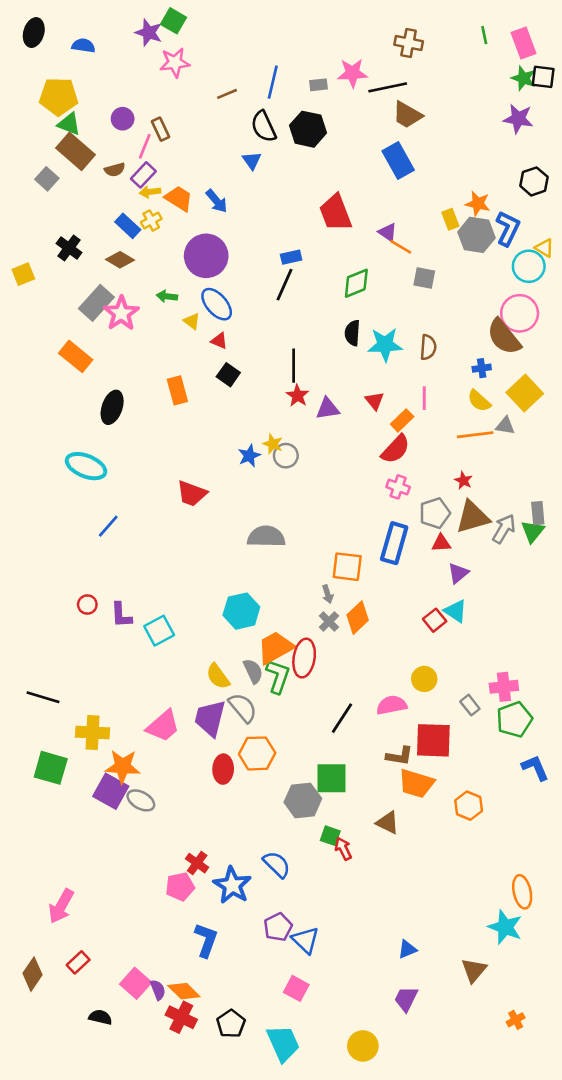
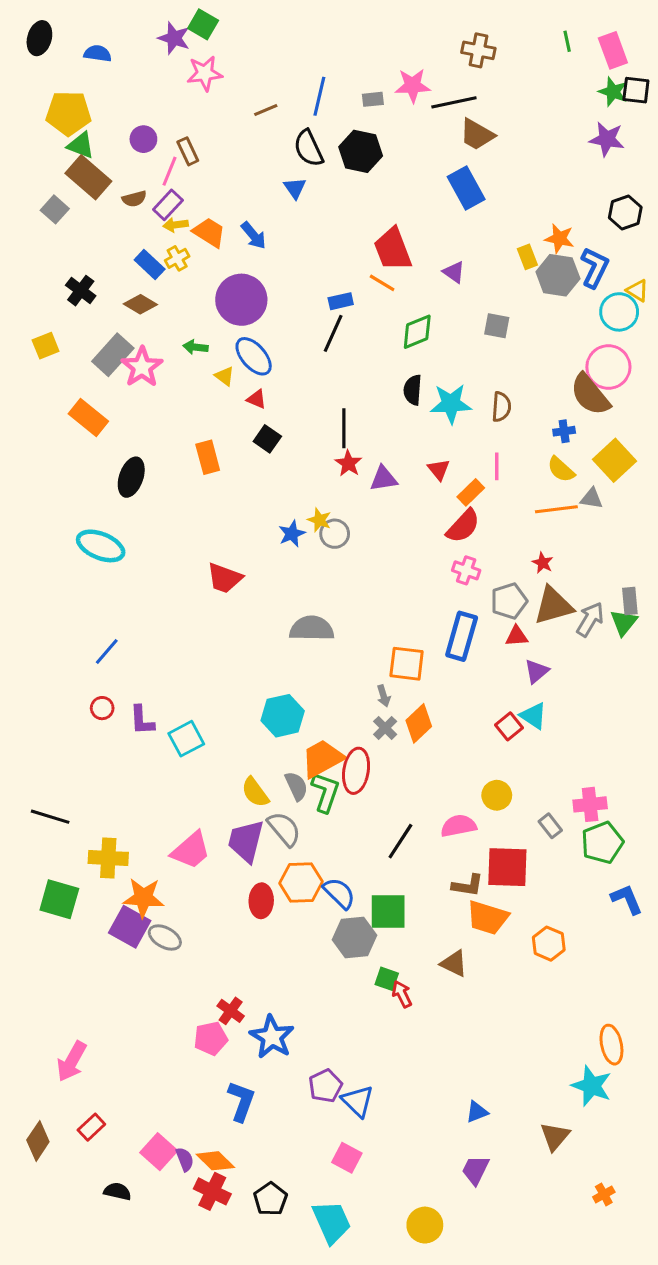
orange line: (401, 247) -> (382, 283), moved
yellow square: (23, 274) -> (46, 346), moved
blue line: (108, 526) -> (107, 651), moved
blue semicircle: (277, 864) -> (339, 893), moved

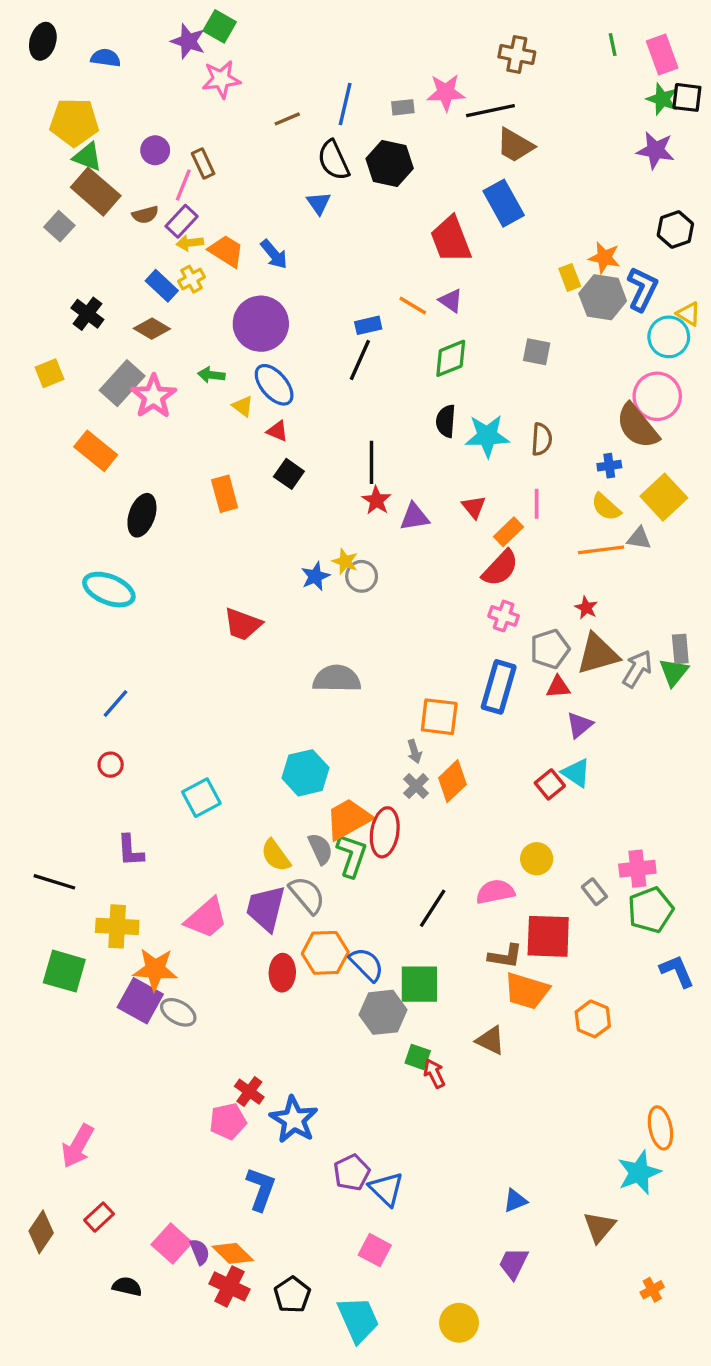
red trapezoid: (393, 249) -> (451, 239), moved
purple triangle: (454, 272) -> (451, 301), moved
purple L-shape: (142, 720) -> (130, 850), moved
cyan star: (592, 1086) -> (639, 1172), turned 30

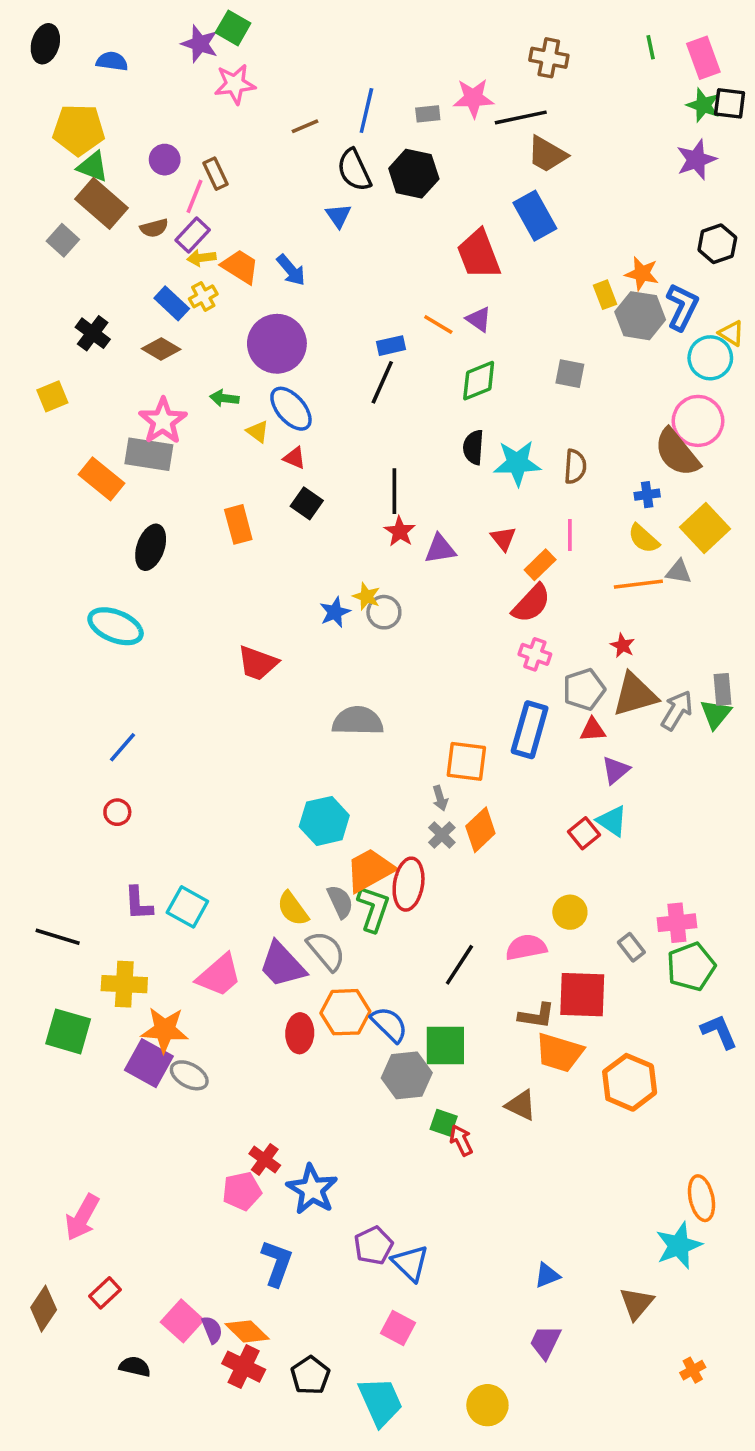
purple star: (656, 150) -> (696, 160), turned -30
gray rectangle: (122, 383) -> (149, 454), moved, turned 57
cyan square: (201, 798) -> (187, 907), moved, turned -33
purple trapezoid: (266, 908) -> (282, 965), turned -57
orange hexagon: (593, 1019) -> (630, 1082), size x1.4

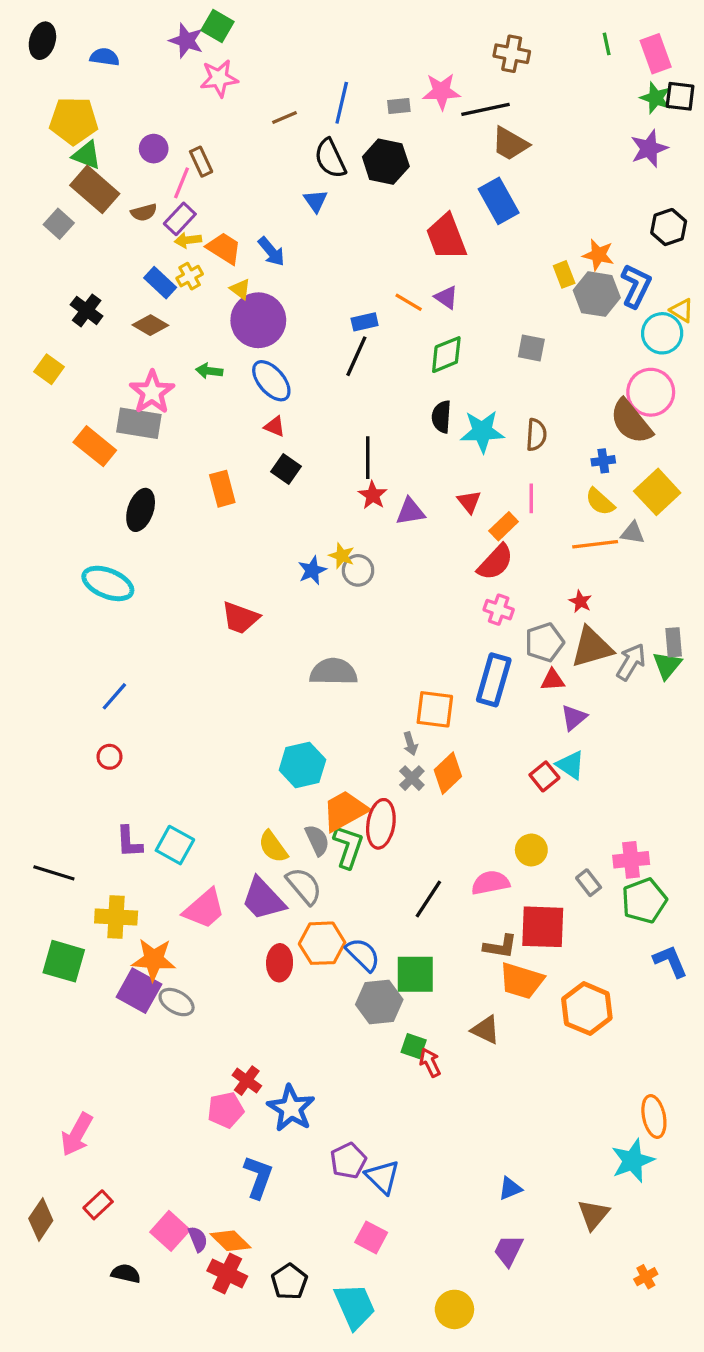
yellow square: (52, 396) -> (49, 369), turned -32
yellow triangle: (258, 431) -> (240, 289), moved

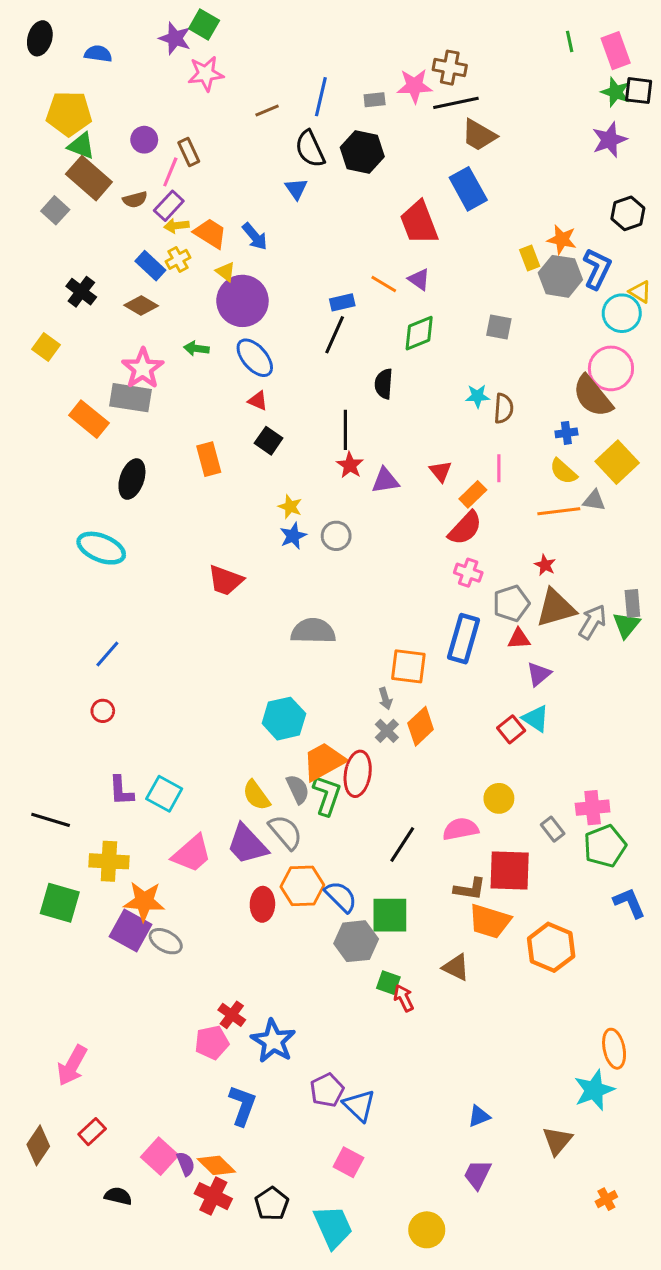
brown cross: (512, 54) -> (450, 68), moved
black semicircle: (441, 417) -> (384, 384), moved
cyan star: (482, 431) -> (477, 396), moved, size x0.6
yellow star: (342, 556) -> (290, 507), moved

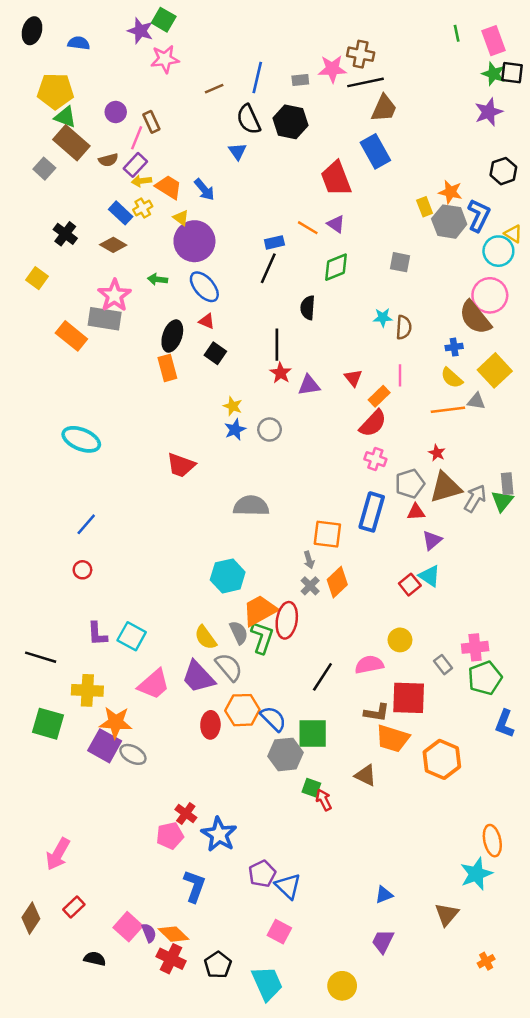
brown trapezoid: (479, 135) -> (384, 108), turned -96
black ellipse: (132, 479) -> (172, 336), moved
blue L-shape: (629, 903) -> (505, 724), turned -136

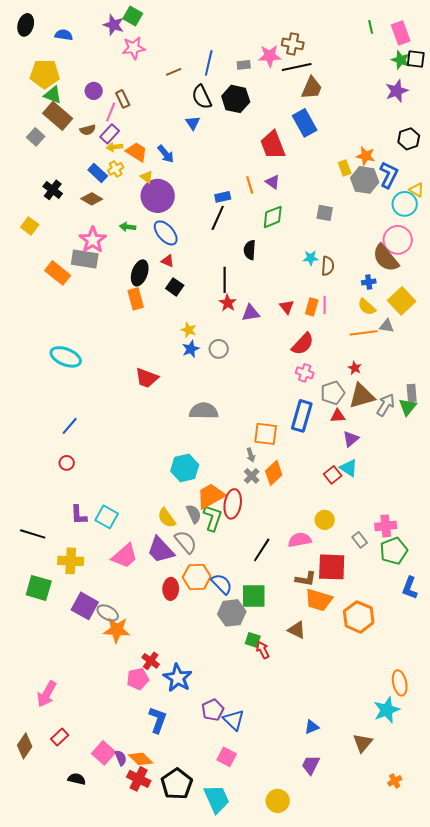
orange line: (308, 228) -> (250, 185), turned 42
orange rectangle: (379, 396) -> (312, 307), moved, turned -30
orange star: (116, 722) -> (117, 630), moved
black pentagon: (218, 965) -> (177, 784), size x1.4

